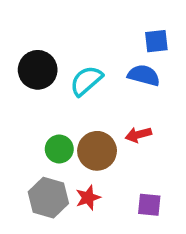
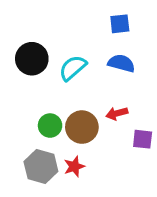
blue square: (156, 41) -> (120, 24), moved
purple square: (149, 205) -> (143, 139), moved

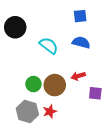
black circle: (32, 59) -> (15, 27), moved
cyan semicircle: (73, 68) -> (49, 46), turned 78

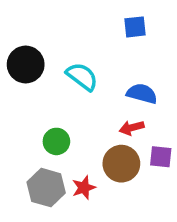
black circle: (15, 27) -> (26, 64), moved
blue semicircle: (81, 42) -> (142, 94), moved
brown circle: (55, 85) -> (121, 164), moved

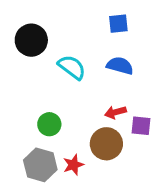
black circle: (26, 64) -> (31, 40), moved
blue semicircle: (142, 94) -> (120, 66), moved
purple square: (161, 157) -> (141, 126), moved

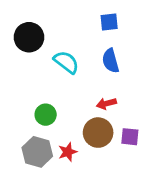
blue semicircle: (120, 66) -> (110, 61), turned -120
purple square: (141, 126) -> (130, 137), moved

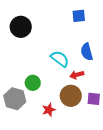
blue semicircle: (110, 61) -> (87, 52), moved
cyan semicircle: (66, 62) -> (60, 59), moved
gray hexagon: (37, 152) -> (15, 99), moved

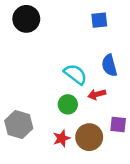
black circle: (21, 27) -> (26, 19), moved
green circle: (33, 83) -> (68, 104), moved
brown circle: (71, 96) -> (89, 137), moved

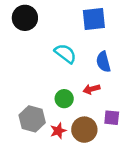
blue square: (99, 20) -> (94, 19), size x1.5
cyan semicircle: (75, 74) -> (65, 53), moved
gray hexagon: (19, 125) -> (32, 119), moved

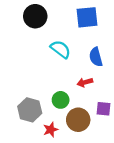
black circle: (25, 18) -> (35, 16), moved
green circle: (64, 99) -> (61, 100), moved
red star: (58, 131) -> (51, 130), moved

